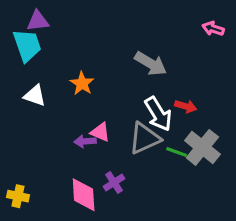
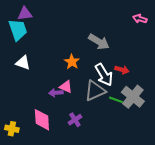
orange star: (82, 83) -> (72, 62), moved
pink diamond: (84, 195) -> (42, 120), moved

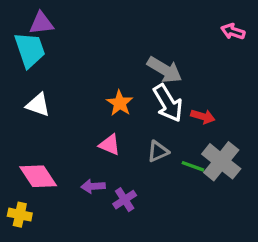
white arrow: (104, 75) -> (168, 103), moved
gray triangle: (95, 91) -> (158, 151), size x0.6
purple arrow: (56, 93) -> (93, 186), moved
pink diamond: (42, 120) -> (38, 176), moved, turned -30

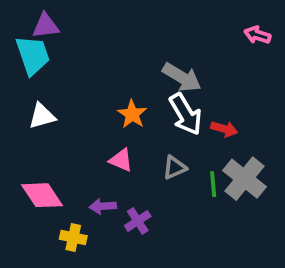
white triangle: (38, 105) -> (42, 116), turned -35
green line: (193, 166) -> (213, 184), turned 65
yellow cross: (20, 215) -> (73, 238), moved

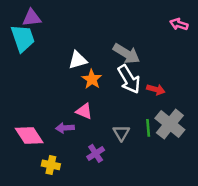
white triangle: (42, 116) -> (78, 60), moved
gray triangle: (175, 168) -> (121, 133), moved, turned -36
purple arrow: (103, 206) -> (65, 128), moved

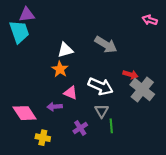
orange star: (92, 79) -> (60, 69), moved
white arrow: (129, 79) -> (101, 86), moved, turned -35
gray cross: (170, 124) -> (142, 90), moved
green line: (148, 128) -> (111, 126), moved

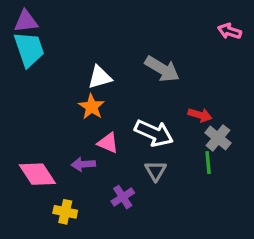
purple triangle: (27, 15) -> (26, 21), moved
gray cross: (142, 90) -> (218, 138), size x0.7
green line: (111, 126) -> (208, 163), moved

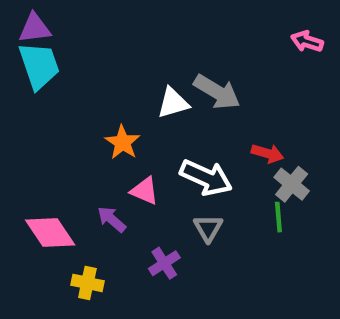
white triangle: (100, 77) -> (173, 103), moved
purple arrow: (83, 164) -> (112, 219), turned 45

